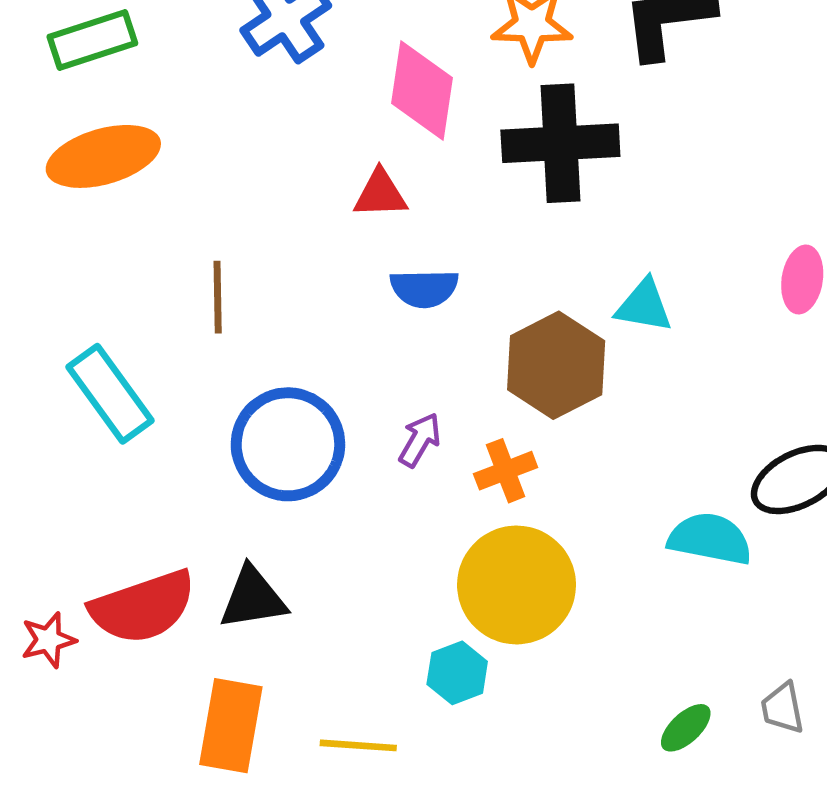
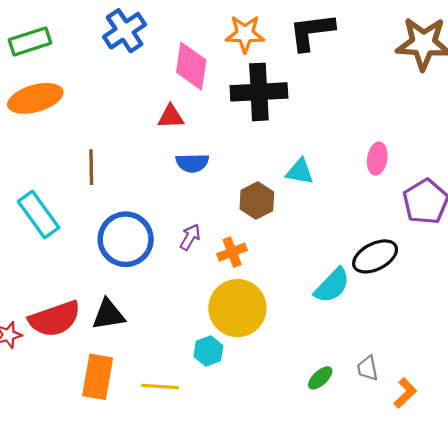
brown hexagon: (556, 365) -> (257, 201), size x0.7
cyan semicircle: (710, 539) -> (332, 285), turned 123

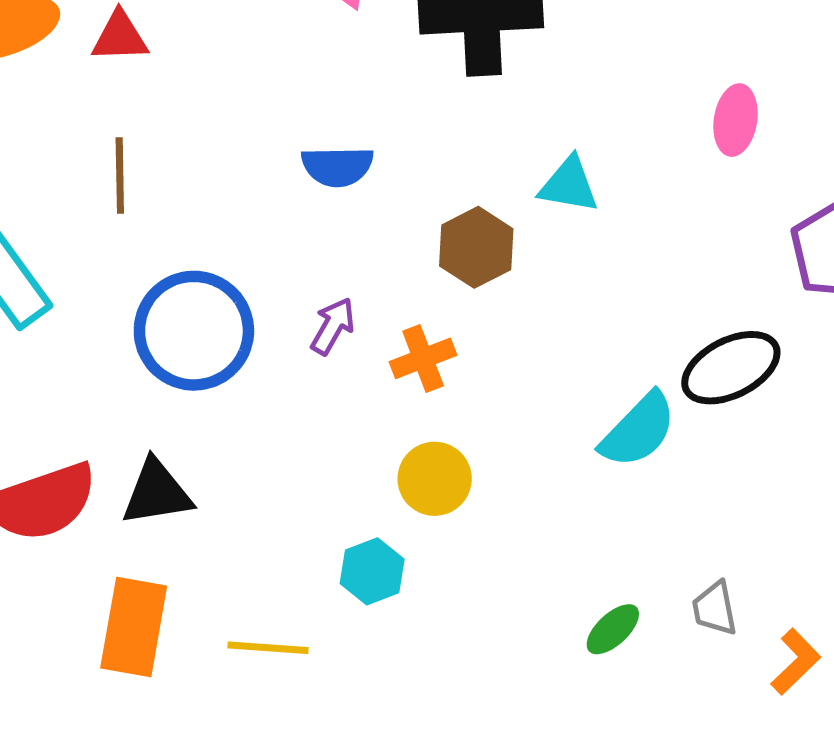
red triangle: (171, 117) -> (120, 37), moved
pink ellipse: (377, 159) -> (735, 120), moved
yellow circle: (237, 308) -> (435, 479), size x0.6

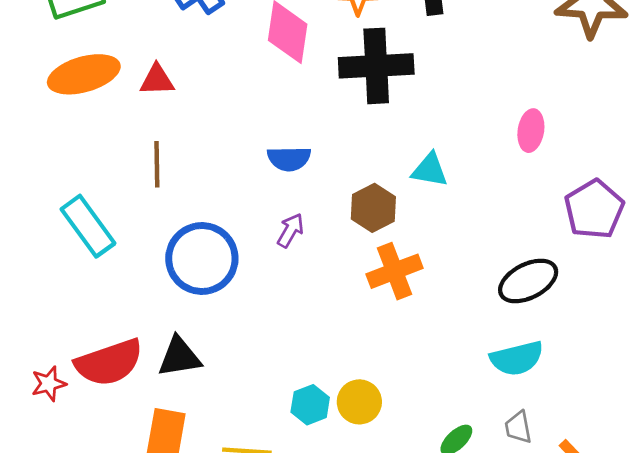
purple arrow: (333, 326) -> (290, 230), moved
orange cross: (423, 358) -> (395, 271), moved, size x1.4
cyan semicircle: (638, 430) -> (517, 358), moved, turned 32
yellow circle: (435, 479) -> (359, 402), moved

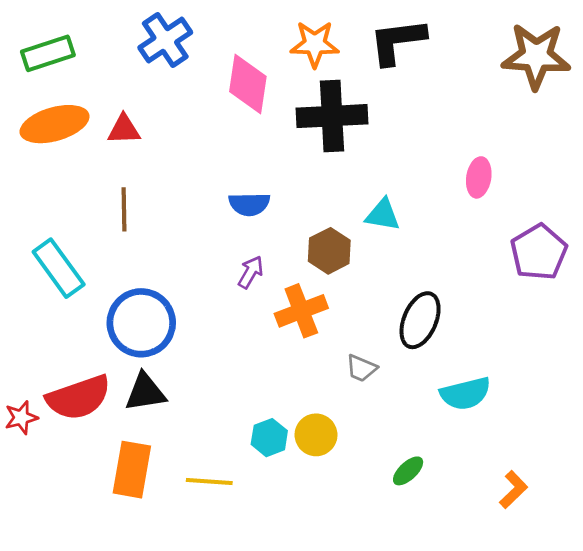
blue circle: (202, 259) -> (141, 323), moved
orange cross: (395, 271) -> (301, 311), moved
black ellipse: (528, 281) -> (420, 320), moved, turned -40
gray trapezoid: (518, 427) -> (361, 368), moved, turned -56

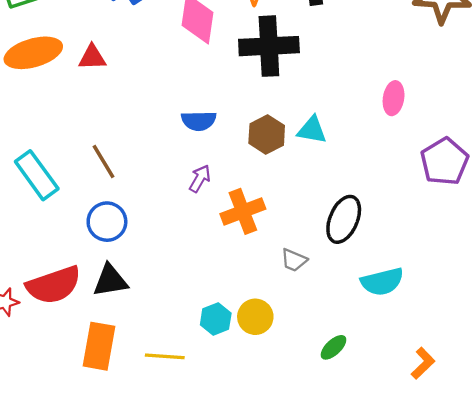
brown line: (124, 209) -> (104, 162), moved, turned -30
brown hexagon: (329, 251) -> (267, 134), moved
blue circle: (141, 323) -> (107, 222), size x0.7

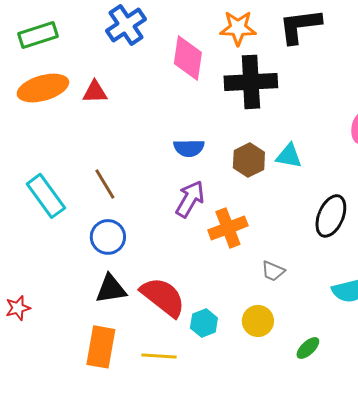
purple arrow: (200, 179) -> (190, 199), size x1.5
black ellipse: (344, 219) -> (331, 216), moved
red semicircle: (54, 285) -> (163, 297), moved, turned -123
yellow circle: (255, 317) -> (258, 321), moved

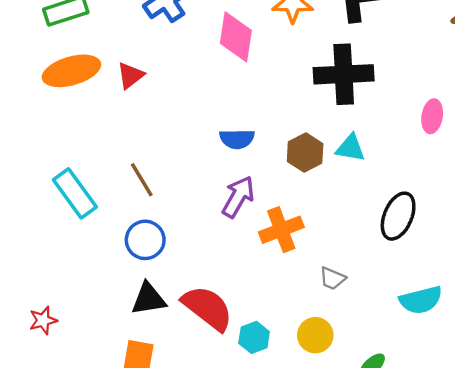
black cross: (251, 82) -> (344, 74), moved
red triangle: (95, 92) -> (130, 75), turned -36

